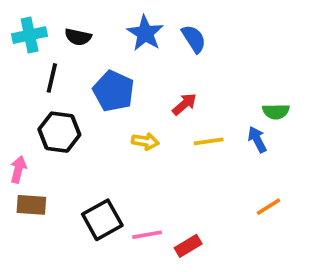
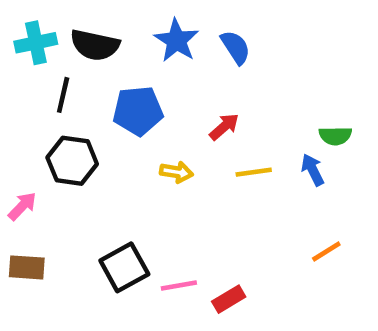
black semicircle: (78, 37) -> (95, 45), size x1.5
blue pentagon: (114, 91) -> (138, 111), turned -30
pink arrow: (18, 169) -> (22, 206), turned 30
brown rectangle: (31, 205) -> (27, 267), moved

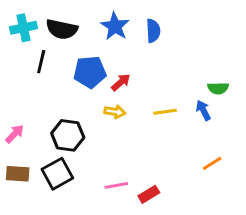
blue semicircle: (236, 47) -> (153, 31), turned 30
red arrow: (224, 127) -> (121, 82), moved
black hexagon: (72, 161) -> (68, 135), moved
black square: (124, 267) -> (57, 174), moved

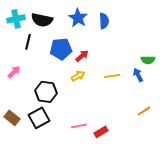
yellow arrow: (115, 112) -> (78, 76), turned -40
pink arrow: (15, 134) -> (14, 72), moved
brown rectangle: (18, 174) -> (12, 118), turned 35

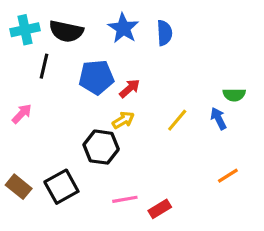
yellow line: (112, 76) -> (177, 120), turned -42
black hexagon: (46, 92) -> (101, 147), moved

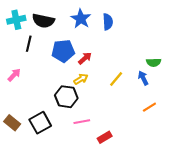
orange line: (228, 176) -> (149, 107), moved
pink line: (125, 199) -> (82, 122), moved

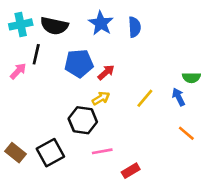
pink arrow: (14, 75) -> (18, 71), moved
orange line: (149, 107) -> (186, 133), turned 72

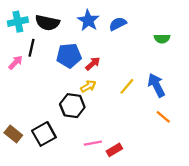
blue semicircle: (135, 27) -> (118, 24), turned -114
green semicircle: (191, 78) -> (162, 39), moved
blue arrow: (179, 97) -> (156, 85), size x1.5
pink line: (102, 151) -> (93, 143), moved

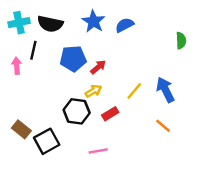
green semicircle: (162, 39) -> (181, 41), moved, turned -91
pink arrow: (16, 62) -> (17, 66), turned -49
orange line: (163, 117) -> (163, 126), moved
brown rectangle: (13, 134) -> (21, 129), moved
red rectangle: (114, 150) -> (110, 114), moved

